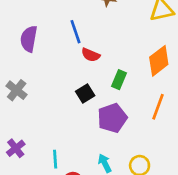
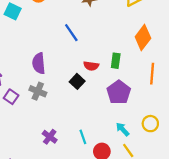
purple semicircle: (29, 39) -> (39, 63), moved
red semicircle: (91, 55) -> (91, 66), moved
black square: (85, 93) -> (77, 81), moved

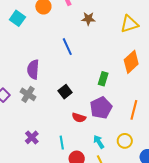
red semicircle: (91, 66) -> (79, 118), moved
orange line: (152, 74) -> (134, 110), moved

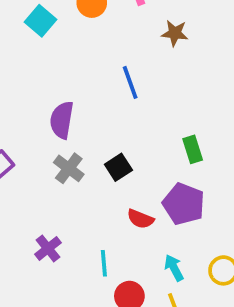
green rectangle: (103, 79) -> (193, 149), turned -40
gray cross: (28, 94) -> (69, 168), moved
purple pentagon: (101, 108) -> (184, 204), turned -30

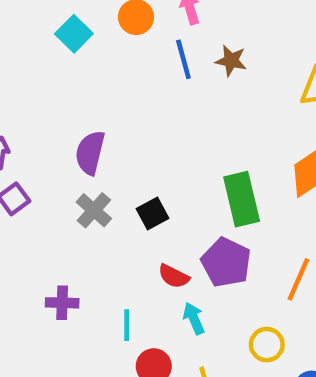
blue line: (130, 82) -> (183, 59), moved
green rectangle: (193, 149) -> (242, 199), size x1.6
purple cross: (48, 248) -> (62, 303), turned 36
cyan arrow: (174, 268) -> (194, 318), moved

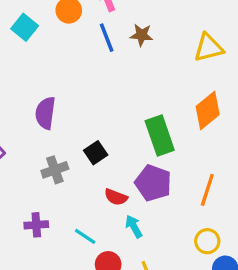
gray cross: (94, 210) -> (55, 170), moved, turned 35
cyan line: (127, 325) -> (85, 236), turned -50
yellow circle: (267, 345) -> (207, 241), moved

